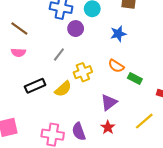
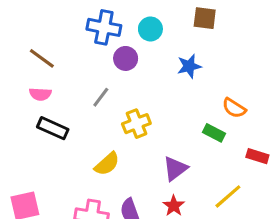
orange semicircle: (116, 66) -> (234, 108), moved
black rectangle: (35, 86) -> (53, 128), moved, turned 48
yellow semicircle: (63, 89) -> (107, 164), moved

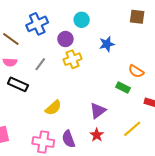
brown square: (205, 18) -> (137, 17), moved
blue cross: (104, 27) -> (37, 24), moved, turned -35
gray line: (101, 97) -> (40, 64), moved
yellow cross: (136, 124) -> (73, 59), moved

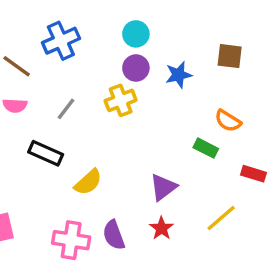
brown square: (137, 17) -> (230, 56), moved
purple circle: (65, 39) -> (136, 68), moved
black rectangle: (18, 84) -> (46, 153), moved

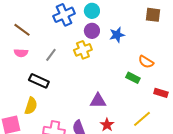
blue cross: (61, 41) -> (64, 15), moved
brown square: (230, 56) -> (153, 15), moved
yellow semicircle: (88, 182) -> (31, 106), moved, turned -30
purple triangle: (163, 187) -> (98, 101), moved, turned 36

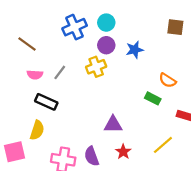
pink semicircle: (21, 53) -> (35, 75), moved

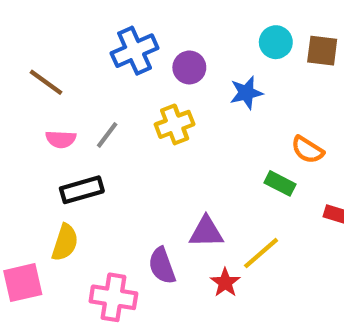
cyan circle: (106, 23) -> (276, 42), moved
purple circle: (106, 45) -> (189, 67), moved
black rectangle: (46, 102) -> (82, 190), turned -40
yellow line: (163, 145) -> (261, 253), moved
purple semicircle: (92, 156) -> (162, 266), moved

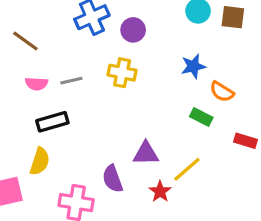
blue star: (246, 93) -> (193, 66), moved
yellow cross: (175, 124) -> (122, 73), turned 32
gray line: (107, 135) -> (71, 81), turned 40

